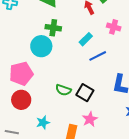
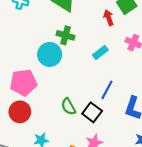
blue line: (98, 56) -> (107, 90), moved, turned -42
green semicircle: (63, 90) -> (68, 107), turned 35

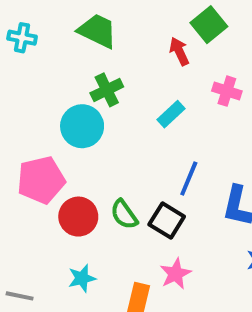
green cross: (66, 35) -> (107, 90), turned -36
red circle: (20, 112) -> (78, 217), moved

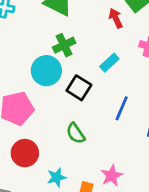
red circle: (78, 217) -> (25, 153), moved
black square: (167, 221) -> (79, 88), moved
cyan star: (82, 278) -> (57, 177), moved

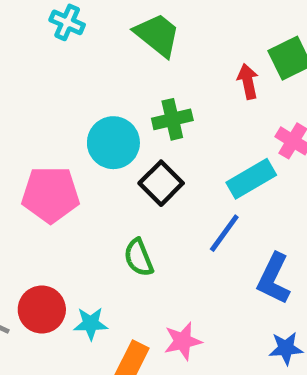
green cross: (64, 45) -> (172, 119), moved
cyan rectangle: (109, 63) -> (251, 179), moved, size x1.4
red circle: (25, 153) -> (42, 310), moved

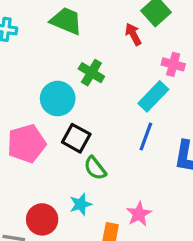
green cross: (172, 119) -> (91, 73), turned -30
black square: (161, 183) -> (76, 138), moved
cyan star: (91, 324) -> (81, 204), moved

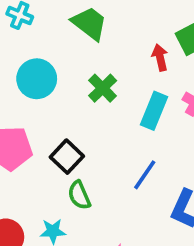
cyan rectangle: (153, 96) -> (154, 111), moved, turned -36
cyan circle: (58, 99) -> (37, 79), moved

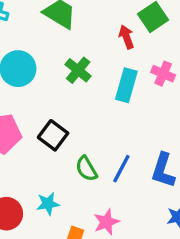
blue line: (145, 175) -> (121, 169), moved
green semicircle: (79, 195) -> (86, 169), moved

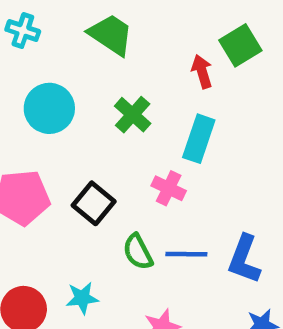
pink cross: (163, 74) -> (169, 188), moved
blue line: (121, 169) -> (186, 254), turned 60

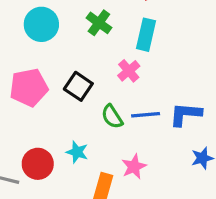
pink cross: (169, 188) -> (129, 71), turned 30
blue L-shape: (244, 259) -> (186, 114), turned 80
cyan star: (82, 298) -> (77, 152), turned 30

